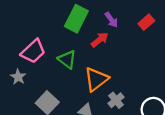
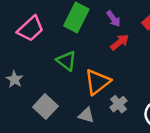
red arrow: (100, 40) -> (120, 42), moved
pink trapezoid: (33, 51) -> (31, 29), moved

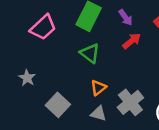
green triangle: (66, 61) -> (90, 53), moved
orange triangle: (97, 82) -> (98, 88), moved, size x0.6
gray cross: (118, 104) -> (130, 102), size x1.5

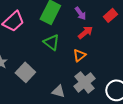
orange triangle: (98, 88) -> (79, 55), moved
gray square: (58, 105) -> (25, 72), moved

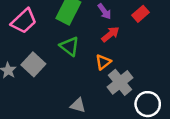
gray square: (25, 72) -> (33, 64), moved
gray cross: (84, 82) -> (120, 82), moved

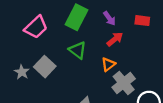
red rectangle: (140, 14) -> (142, 21), turned 48

